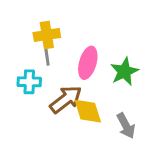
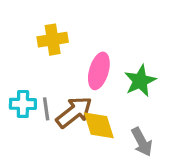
gray line: (47, 55) -> (46, 109), moved
cyan cross: (29, 82) -> (23, 104), moved

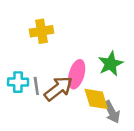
pink ellipse: (99, 71) -> (77, 74), moved
yellow diamond: (99, 125) -> (96, 99), moved

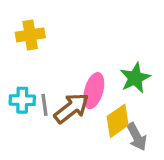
yellow cross: (41, 31) -> (30, 35), moved
yellow diamond: (96, 99) -> (118, 121), turned 72

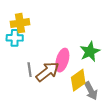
cyan cross: (22, 100) -> (15, 38), moved

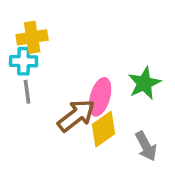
gray line: (30, 70) -> (27, 92), moved
yellow diamond: (78, 80) -> (103, 129), moved

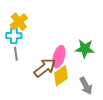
yellow cross: (32, 37) -> (19, 22), turned -30
green star: (144, 83) -> (85, 49), turned 30

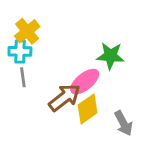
green star: (85, 49) -> (111, 56), moved
pink ellipse: (59, 57) -> (85, 82), turned 35

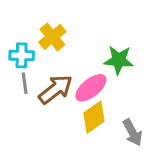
yellow cross: (27, 31) -> (52, 37), moved
brown arrow: (65, 97) -> (55, 89), moved

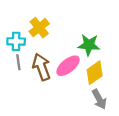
brown arrow: (55, 89) -> (41, 67), turned -72
yellow diamond: (94, 117) -> (95, 73), moved

